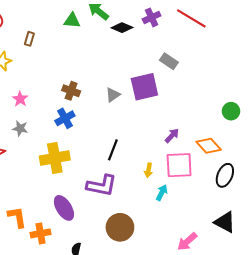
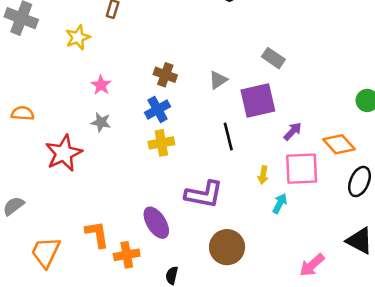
gray rectangle: (169, 61) -> (273, 58), moved
purple square: (144, 87) -> (258, 100), moved
black line: (113, 150) -> (228, 136), moved, turned -35
yellow cross: (55, 158) -> (161, 143), moved, size x0.7

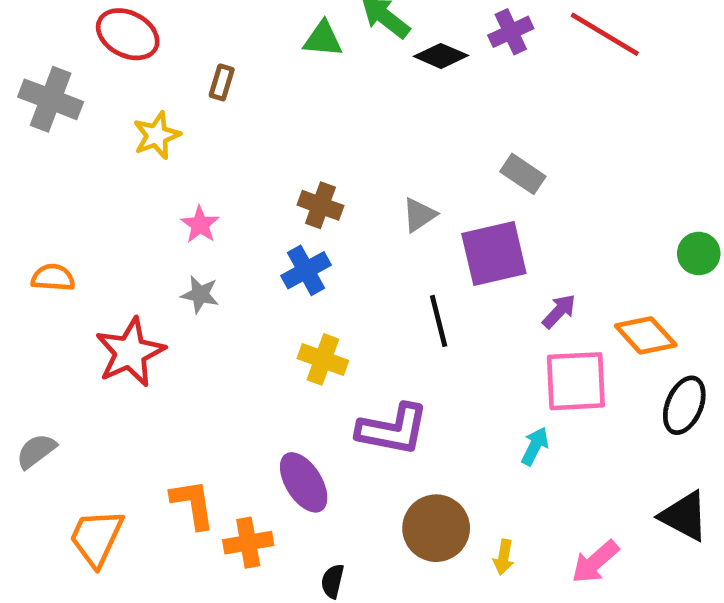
yellow cross: (161, 143) -> (323, 359), moved, turned 30
yellow arrow: (263, 175) -> (504, 557), moved

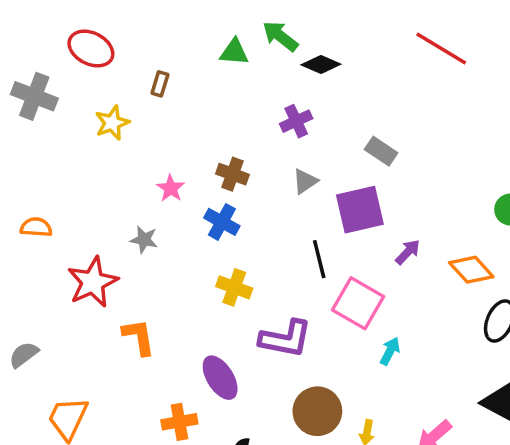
purple cross: (511, 32) -> (296, 121), moved
pink star: (200, 225) -> (171, 188), moved
blue cross: (306, 270) -> (222, 222), turned -32
pink square: (576, 381) -> (358, 303), moved, turned 33
orange L-shape: (193, 504) -> (139, 337), moved

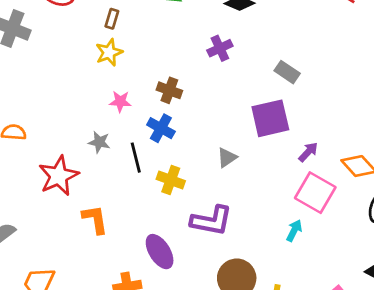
yellow star: (112, 123) -> (109, 52), moved
gray triangle: (305, 181) -> (227, 158), moved
pink star: (171, 188) -> (120, 102), turned -30
black line: (319, 259) -> (136, 158), moved
pink square: (358, 303) -> (315, 193), moved

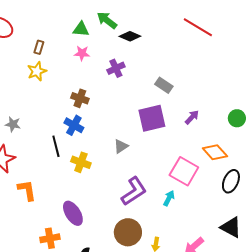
pink star: (120, 102) -> (82, 53), moved
gray star: (99, 142) -> (13, 124), moved
purple arrow: (308, 152) -> (192, 117), moved
purple L-shape: (211, 221) -> (134, 191), moved, turned -44

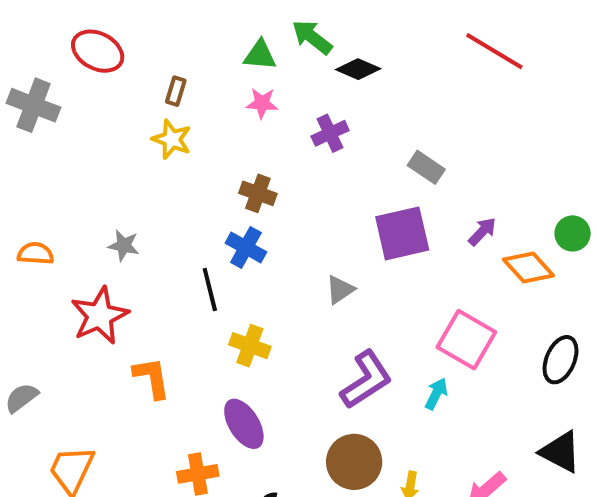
yellow star: (37, 71) -> (172, 139), turned -30
orange diamond: (215, 152) -> (528, 268), moved
yellow cross: (81, 162) -> (250, 346), moved

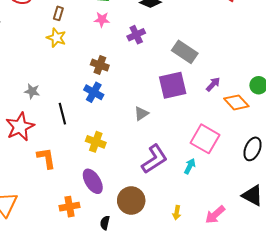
gray rectangle: (426, 167) -> (185, 52), size x1.4
black line: (210, 290) -> (62, 114), moved
brown circle: (354, 462) -> (131, 201), moved

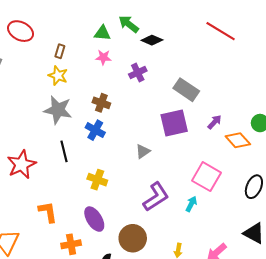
gray star: (32, 91) -> (58, 110), moved, size x1.8
orange L-shape: (46, 158) -> (48, 212), moved

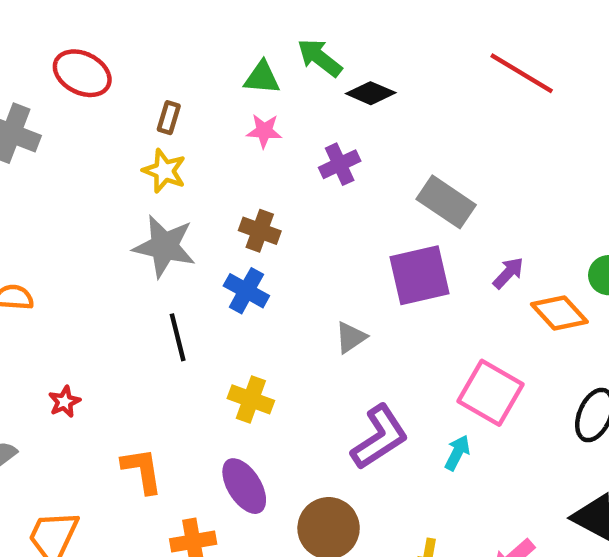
red star: (22, 164) -> (64, 402), moved, size x0.5

